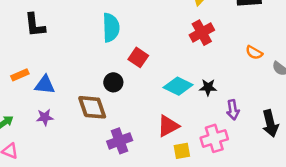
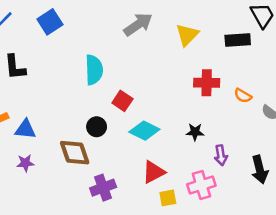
red cross: (202, 33) -> (207, 83), moved, turned 30
cyan diamond: (178, 86) -> (144, 131), moved

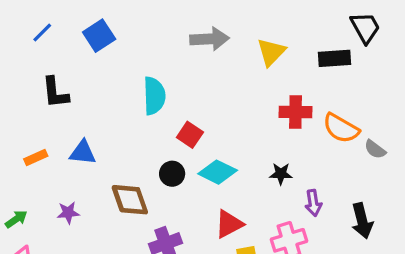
gray arrow: (138, 24) -> (209, 39), turned 32
orange semicircle: (243, 96) -> (341, 128), size x1.6
black circle: (97, 127) -> (172, 174), moved
blue triangle: (25, 129) -> (83, 153), moved

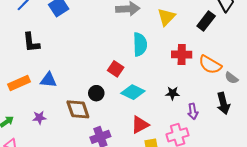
black rectangle: (334, 58) -> (206, 21), turned -48
cyan semicircle: (154, 96) -> (140, 44), moved
orange rectangle: (36, 157) -> (19, 83), size x1.5
black circle: (172, 174) -> (96, 93), moved
black arrow: (362, 221) -> (223, 103), moved

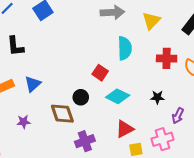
blue triangle: (49, 80) -> (33, 84), turned -48
purple arrow: (193, 111) -> (178, 116), turned 35

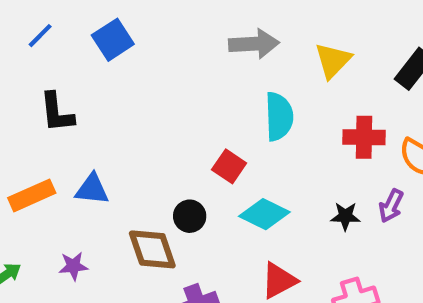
blue triangle: (33, 84) -> (92, 189), turned 48
purple arrow: (178, 116) -> (391, 206), moved

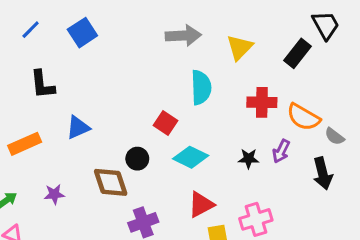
blue triangle: (92, 189) -> (78, 127), moved, turned -30

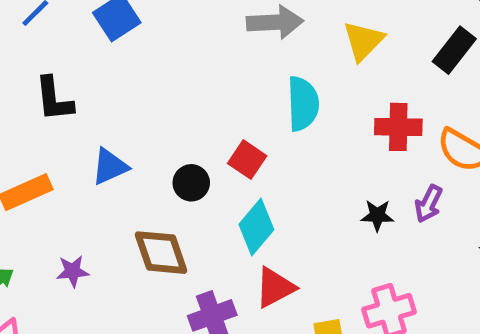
cyan diamond: (191, 157) -> (256, 227), moved, turned -76
black circle: (137, 159) -> (191, 183), moved
red triangle: (201, 205) -> (275, 287), moved

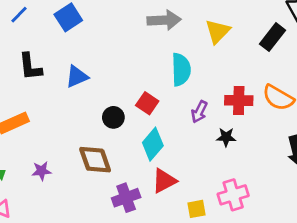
red cross: (398, 127) -> (239, 100), moved
blue triangle: (110, 167) -> (77, 77), moved
purple arrow: (429, 204) -> (199, 112), moved

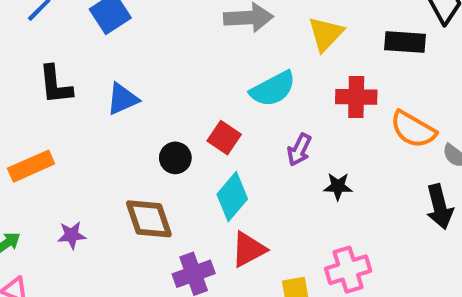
black rectangle: (273, 37) -> (405, 42), turned 56
cyan semicircle: (181, 69) -> (273, 89), turned 64
red cross: (239, 100) -> (356, 97), moved

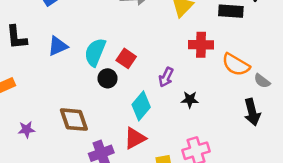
cyan semicircle: (273, 89) -> (95, 52), moved, turned 140
red square: (224, 138) -> (126, 58), moved
black circle: (175, 158) -> (108, 78), moved
cyan diamond: (232, 197) -> (141, 106), moved

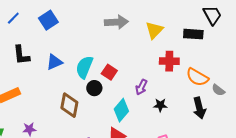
black arrow: (252, 112) -> (199, 108), moved
brown diamond: (74, 120) -> (69, 105), moved, turned 30

